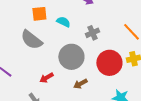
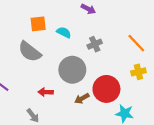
red circle: (109, 63) -> (106, 89), moved
red arrow: (46, 78) -> (46, 92), turned 32

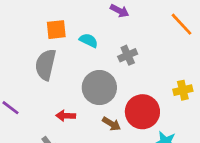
orange line: (136, 43) -> (182, 24), moved
gray semicircle: (30, 52) -> (46, 65), turned 65
brown arrow: (82, 99) -> (111, 124), turned -120

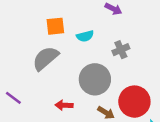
cyan semicircle: (89, 40) -> (85, 36), turned 140
gray semicircle: (46, 65) -> (45, 58), turned 36

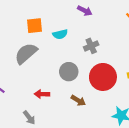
gray circle: (95, 79) -> (69, 72), size x0.7
red circle: (134, 102) -> (103, 77), moved

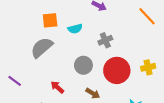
red arrow: (42, 94) -> (57, 87), turned 40

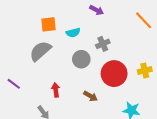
gray circle: (83, 65) -> (81, 59), moved
red arrow: (57, 87) -> (56, 90), turned 40

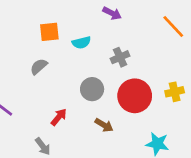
gray semicircle: (40, 51) -> (39, 67), size x0.6
gray circle: (81, 59) -> (92, 89), moved
red arrow: (56, 90) -> (59, 117), turned 48

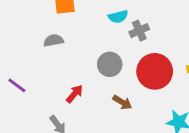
cyan semicircle: (81, 43) -> (118, 17), moved
gray semicircle: (39, 67) -> (53, 40), turned 30

